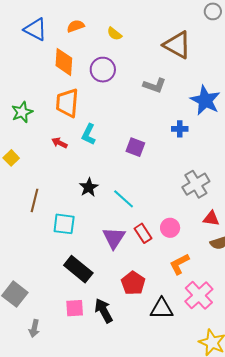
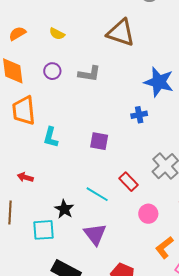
purple circle: (103, 70) -> (52, 71), size x0.7
gray L-shape: (155, 85) -> (89, 74), moved
red arrow: (60, 143) -> (25, 177), moved
black star: (89, 187) -> (64, 209), moved
red rectangle: (143, 233) -> (128, 182), moved

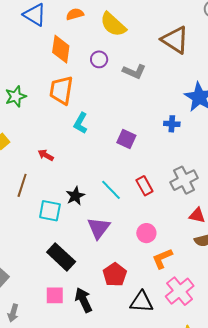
yellow semicircle: (57, 34) -> (113, 24), size x1.8
pink circle: (148, 214) -> (146, 233), moved

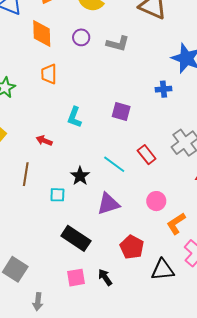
orange trapezoid: (61, 90) -> (49, 74), size x0.7
cyan L-shape: (81, 123) -> (74, 117), moved
cyan square: (50, 211) -> (57, 195), size x0.7
purple triangle: (99, 228) -> (108, 204), turned 45
black arrow: (83, 300) -> (105, 277), size x0.7

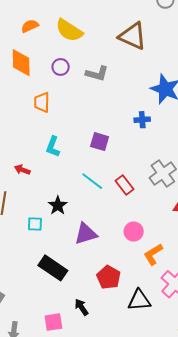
orange trapezoid: (49, 74) -> (42, 102), moved
cyan line: (114, 164) -> (92, 181), moved
pink square: (76, 278) -> (53, 322), moved

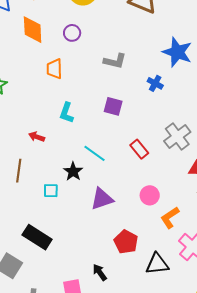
gray L-shape: (97, 74) -> (115, 61), moved
blue cross: (142, 120) -> (155, 83), turned 35
cyan line: (92, 181) -> (94, 153), moved
black rectangle: (53, 268) -> (37, 237), moved

